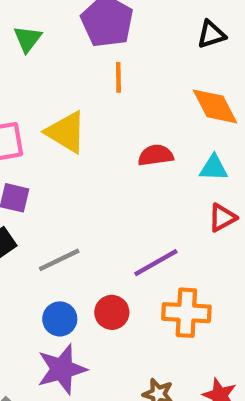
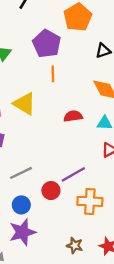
red circle: (112, 312) -> (51, 191), moved

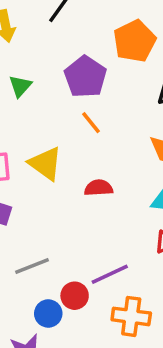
orange line: (53, 74) -> (91, 123), turned -42
red semicircle: (73, 116) -> (99, 188), moved
blue circle: (21, 205) -> (48, 314), moved

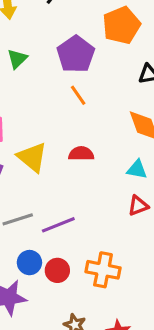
yellow triangle: (45, 164) -> (32, 157), moved
purple line: (110, 274) -> (58, 225), moved
red circle: (75, 296) -> (57, 270), moved

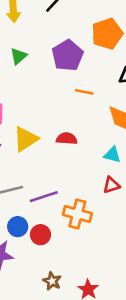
orange line: (78, 95) -> (84, 92), moved, turned -48
yellow triangle: (32, 157) -> (26, 139), turned 44
orange cross: (103, 270) -> (77, 214), moved

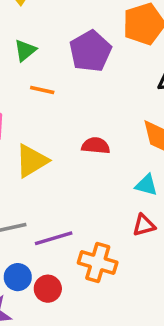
orange line: (84, 92) -> (42, 90), moved
red semicircle: (67, 139) -> (96, 146), moved

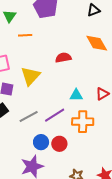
cyan triangle: (146, 185) -> (76, 95), moved

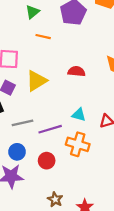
blue circle: (41, 142) -> (17, 152), moved

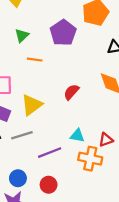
red semicircle: (76, 71) -> (71, 92), turned -49
gray line: (22, 123) -> (22, 135), moved
orange cross: (78, 144) -> (90, 159), moved

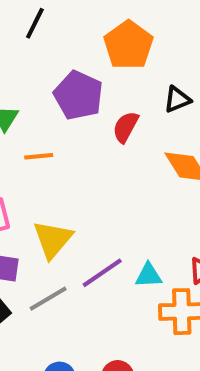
red semicircle: (71, 92) -> (126, 127), moved
purple line: (50, 153) -> (102, 273), moved

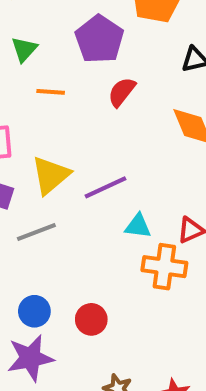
red semicircle: (126, 127) -> (122, 92), moved
purple line: (102, 273) -> (105, 187), moved

